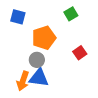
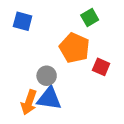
orange pentagon: (44, 38) -> (74, 48), moved, turned -30
red square: (80, 53) -> (101, 67), turned -32

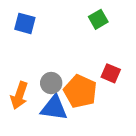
orange pentagon: (74, 48) -> (80, 91), moved
orange arrow: (29, 102) -> (19, 95), moved

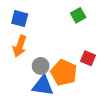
orange arrow: (19, 95) -> (20, 46), moved

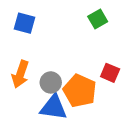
orange arrow: (20, 46) -> (20, 74), moved

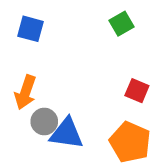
gray circle: (51, 82) -> (44, 122), moved
orange pentagon: (80, 91) -> (130, 142), moved

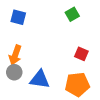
gray circle: (44, 122) -> (14, 72), moved
orange pentagon: (130, 142) -> (77, 84), turned -30

